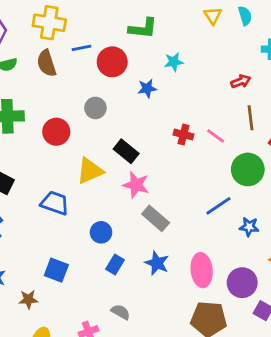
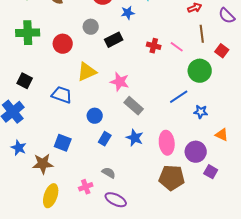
black rectangle: (126, 151) -> (114, 40), moved, turned -66
brown star: (28, 299) -> (43, 164), size x1.5

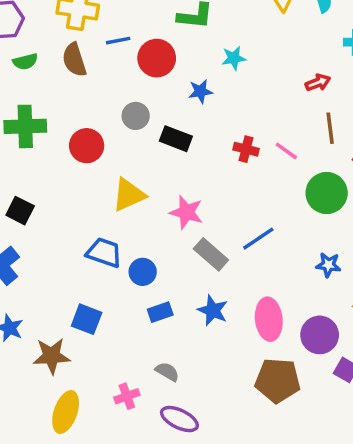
black rectangle: (114, 40) -> (176, 139), turned 48
blue trapezoid: (62, 95) -> (104, 253), moved
blue line: (179, 97) -> (258, 239), moved
blue rectangle: (105, 139) -> (160, 312), turned 40

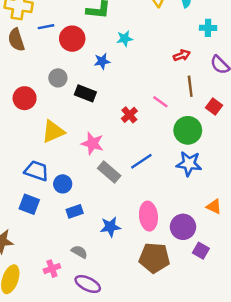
red cross: (246, 149) -> (129, 115), moved, turned 35
blue star: (328, 265) -> (189, 164), moved, size x1.5
blue star: (213, 310) -> (110, 227), moved, turned -30
blue square: (87, 319) -> (29, 204), moved

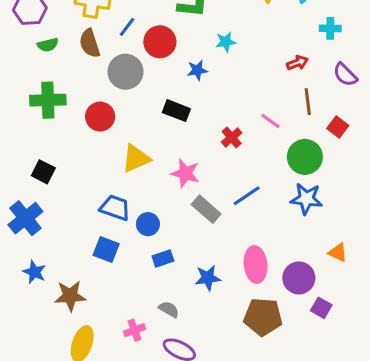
blue line: (46, 27) -> (127, 27), turned -42
gray circle: (58, 78) -> (126, 72), moved, size x1.5

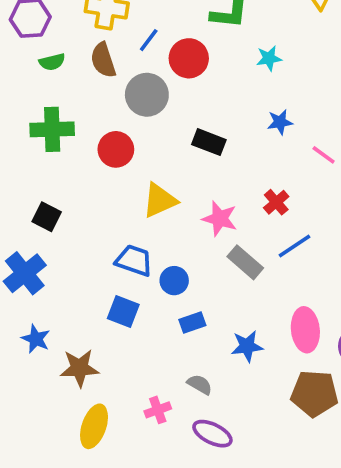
blue star: (197, 70) -> (280, 122), moved
red cross: (232, 137) -> (276, 202), moved

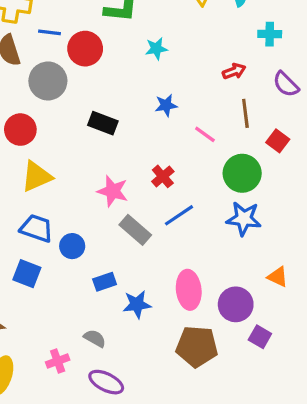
blue line: (149, 40) -> (50, 32), turned 60
yellow triangle: (160, 200) -> (37, 176), moved
blue rectangle: (192, 322) -> (105, 282), moved

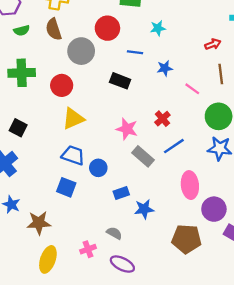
blue line: (50, 32) -> (135, 52), moved
pink ellipse: (189, 290) -> (190, 185), moved

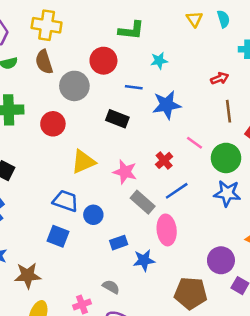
blue star: (165, 68) -> (167, 105), size x1.6
pink line: (192, 89) -> (194, 143), moved
yellow triangle: (73, 119) -> (83, 162), moved
pink ellipse: (190, 185) -> (167, 230), moved

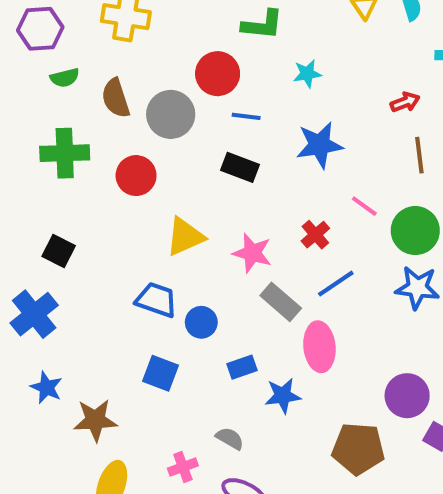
brown semicircle: (44, 62) -> (116, 98), moved
blue line: (134, 87) -> (246, 116), moved
blue square: (58, 236) -> (160, 373), moved

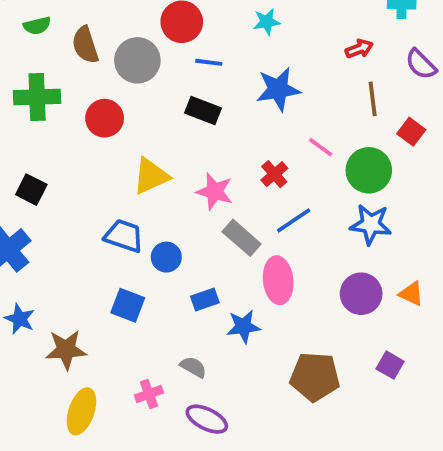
purple circle: (407, 396) -> (361, 294), moved

